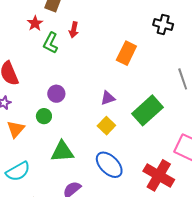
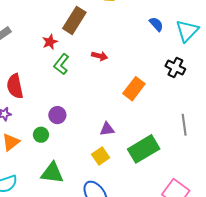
red arrow: (74, 30) -> (100, 56), moved, turned -98

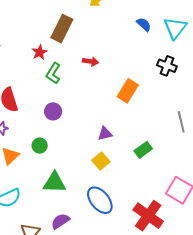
purple circle: (57, 115) -> (53, 111), moved
green rectangle: (144, 149) -> (143, 150), size x0.6

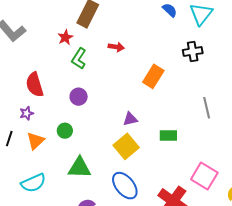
black cross: (167, 66) -> (193, 52), turned -30
green rectangle: (143, 150) -> (168, 135), turned 36
yellow square: (101, 161) -> (126, 146), size x1.4

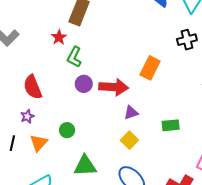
red arrow: (116, 47) -> (114, 87), moved, size x1.8
purple circle: (79, 97) -> (84, 84), moved
yellow square: (126, 146) -> (129, 140), size x0.7

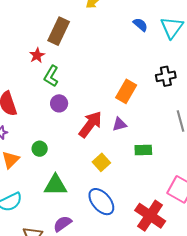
black cross: (187, 40) -> (166, 76), moved
red arrow: (114, 87) -> (90, 124), moved, turned -60
purple triangle: (131, 113) -> (120, 124), moved

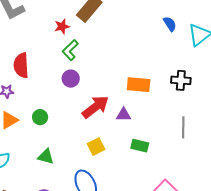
orange rectangle: (126, 91) -> (139, 85), turned 50
green triangle: (55, 185) -> (46, 157), size x0.7

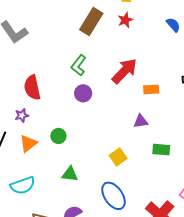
red star: (62, 26) -> (125, 20), moved
orange rectangle: (139, 85) -> (151, 89), size x0.7
red arrow: (95, 107) -> (124, 71), moved

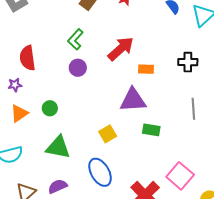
purple triangle: (141, 121) -> (133, 100), size x1.8
green triangle: (70, 174) -> (58, 147), size x1.5

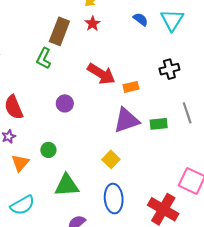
green L-shape: (75, 39) -> (44, 58), moved
red arrow: (121, 49) -> (101, 74), turned 88
green rectangle: (151, 130) -> (159, 124), moved
blue ellipse: (100, 172) -> (114, 199), turned 40

